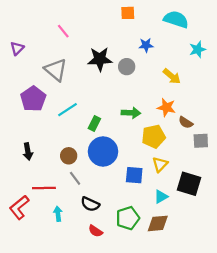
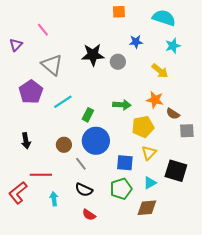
pink line: (63, 31) -> (43, 30), moved
cyan star: (198, 49) -> (173, 46), moved
gray line: (75, 178) -> (81, 164), moved
green pentagon: (128, 218) -> (121, 189), moved

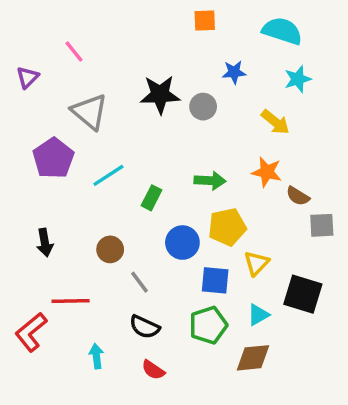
yellow pentagon: (143, 127) -> (227, 227), moved
blue circle: (96, 141) -> (182, 243), moved, size x0.7
cyan arrow: (54, 199) -> (96, 356), moved

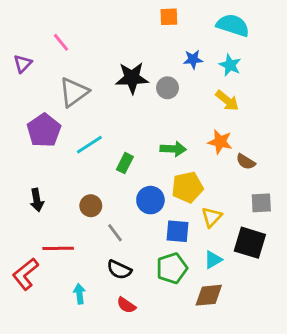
cyan star: (298, 79) -> (230, 65), moved, turned -30
gray triangle: (89, 112) -> (74, 92), turned 44
gray square: (322, 225) -> (261, 203), moved

